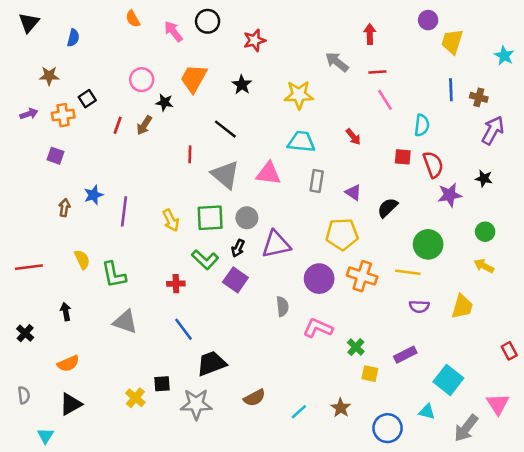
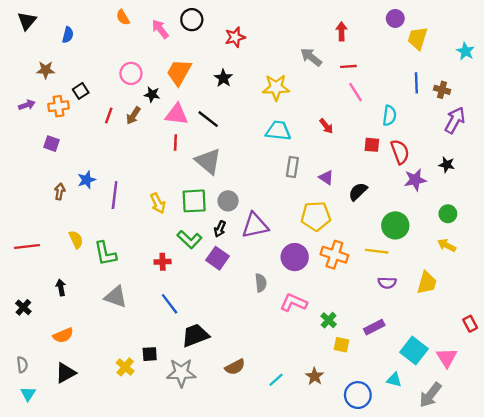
pink triangle: (268, 173) -> (177, 114), moved
pink triangle: (498, 404) -> (447, 358), moved
cyan triangle: (45, 436) -> (28, 394), moved

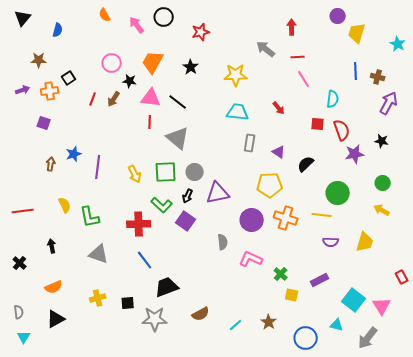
red cross: (163, 262) -> (139, 224), size x1.6
yellow cross: (125, 367) -> (98, 298), moved, turned 35

